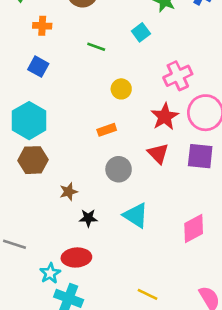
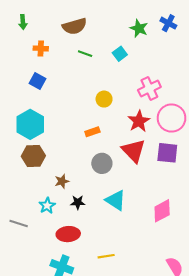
green line: (96, 47) -> (85, 54), moved
red triangle: (158, 153) -> (134, 151), size x1.4
cyan star: (50, 273) -> (47, 206), moved
yellow line: (148, 294) -> (106, 256), moved, turned -35

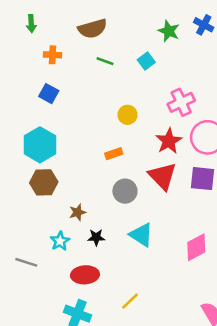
yellow line: (106, 256) -> (130, 301), turned -35

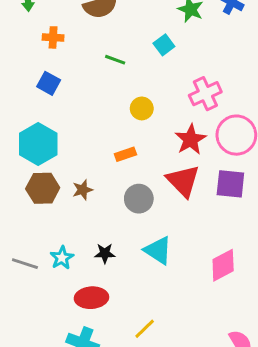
green line: (105, 61) -> (115, 60), moved
brown star: (77, 212) -> (83, 190), moved
gray line: (26, 262) -> (25, 264), moved

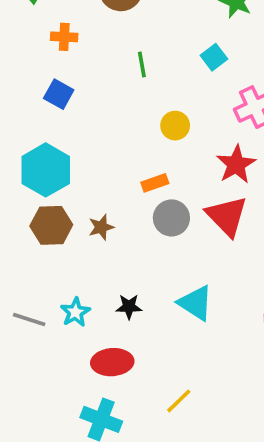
cyan square: (164, 45) -> (214, 57), moved
green line: (115, 60) -> (142, 65), turned 60
gray circle: (139, 199) -> (171, 218), moved

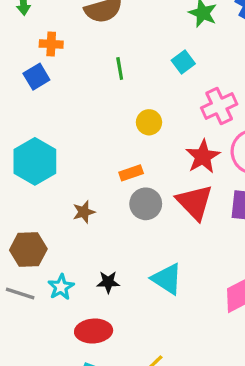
blue square: (59, 94) -> (36, 77), moved, turned 30
brown hexagon: (51, 225) -> (28, 249), moved

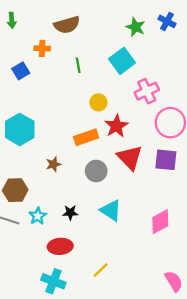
orange cross: (51, 44) -> (42, 48), moved
cyan square: (183, 62) -> (122, 61), size x1.6
red star: (203, 157) -> (116, 126), moved
orange rectangle: (131, 173) -> (86, 137), size x1.5
gray circle: (146, 204) -> (96, 171), moved

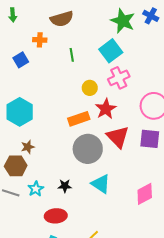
green star: (136, 27) -> (123, 21), size x1.4
pink cross: (147, 91) -> (119, 78), moved
brown star: (53, 164) -> (28, 147), moved
gray circle: (96, 171) -> (88, 149), size x1.5

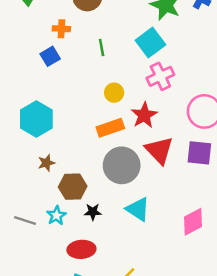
blue square: (21, 60) -> (50, 56), moved
yellow circle: (90, 88) -> (114, 93), moved
brown hexagon: (16, 166) -> (73, 187), moved

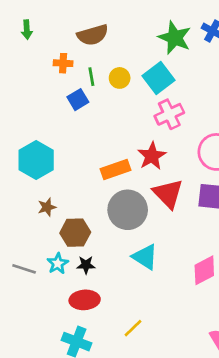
green line: (102, 48) -> (91, 77), moved
blue square: (50, 56) -> (78, 100), moved
yellow circle: (114, 93) -> (120, 78), moved
black star: (93, 212) -> (86, 265), moved

